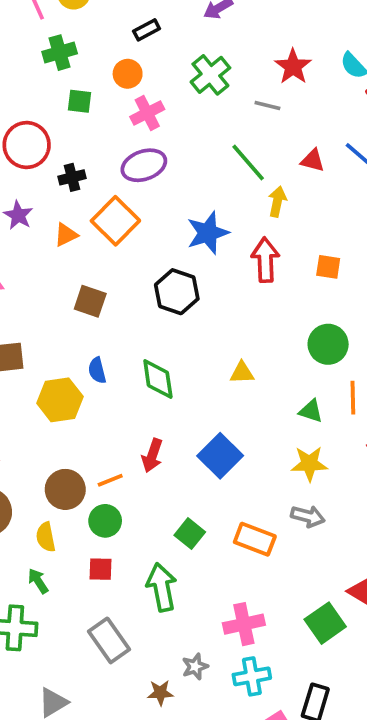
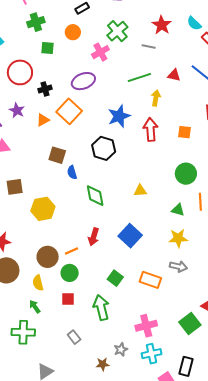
pink cross: (147, 113) -> (100, 52), moved
green line: (248, 163) -> (139, 78), turned -65
blue semicircle: (97, 370) -> (72, 172), moved
gray rectangle: (109, 640) -> (74, 337), size x0.6

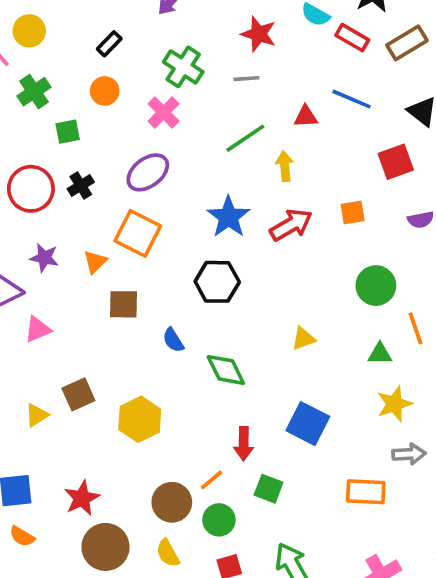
black cross: (45, 89) -> (81, 186), moved
red arrow: (151, 129) -> (291, 225), turned 80
brown square: (57, 155) -> (123, 304), moved
green square: (115, 278) -> (269, 489), moved

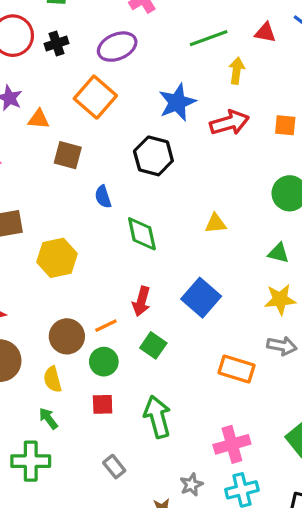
orange triangle: (95, 262) -> (39, 119), moved, turned 35

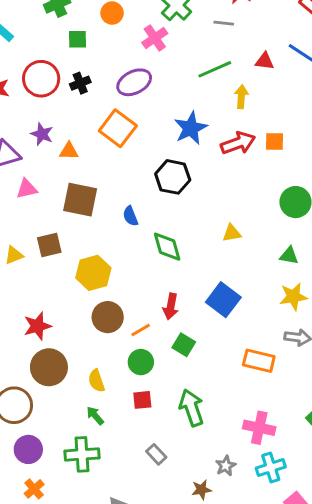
orange square: (285, 125) -> (275, 142), moved
brown square: (68, 155) -> (80, 200), moved, size x1.4
brown circle: (67, 336) -> (108, 317), moved
pink cross: (232, 444) -> (259, 428), turned 32

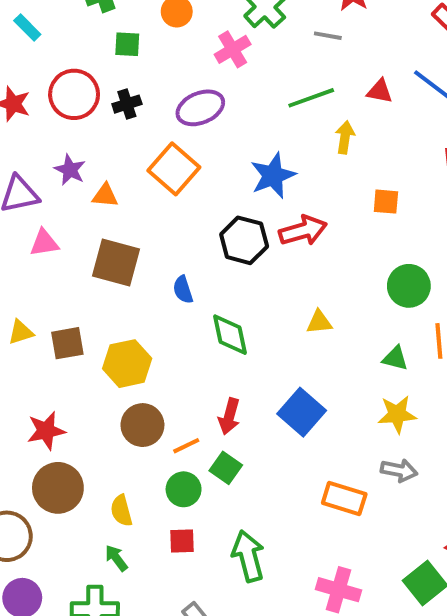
red arrow: (238, 143) -> (303, 231), moved
brown square: (49, 245) -> (67, 343), moved
green square: (184, 345) -> (226, 468), moved

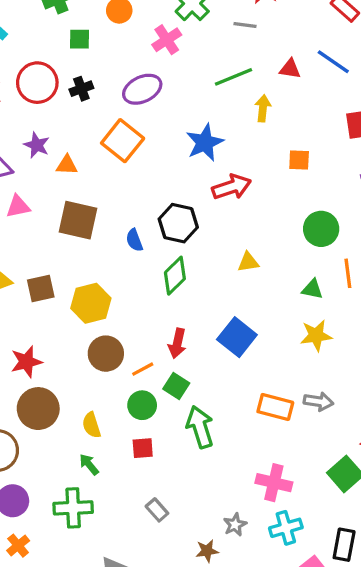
black hexagon: (244, 240) -> (178, 223), moved
green diamond: (230, 335) -> (175, 276), turned 60
gray arrow: (399, 470) -> (318, 402), moved
green arrow: (248, 556) -> (200, 427), moved

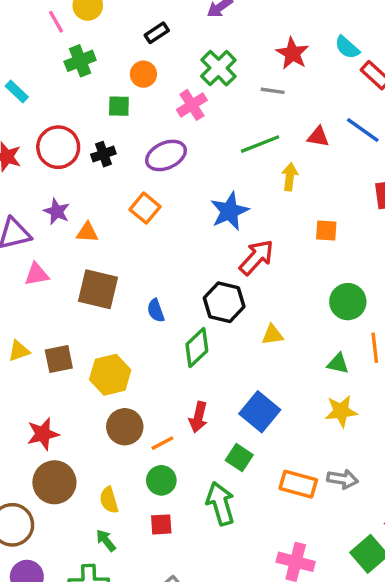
green square: (80, 39) -> (119, 106), moved
orange square: (123, 141) -> (145, 208), size x0.7
red arrow: (232, 187) -> (256, 257), turned -30
black hexagon: (178, 223) -> (224, 302), moved
green square: (176, 386) -> (239, 458), moved

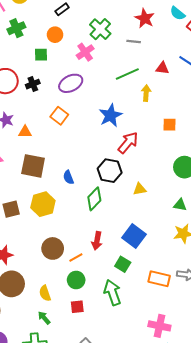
yellow hexagon: (110, 375) -> (43, 204), moved

